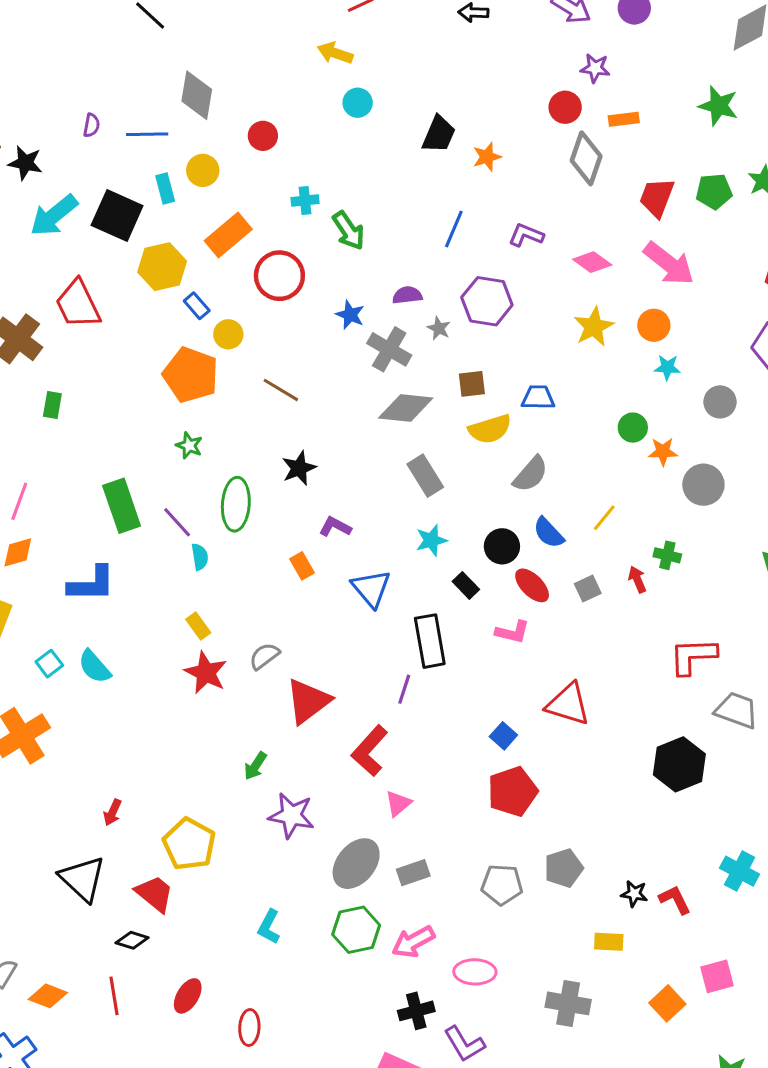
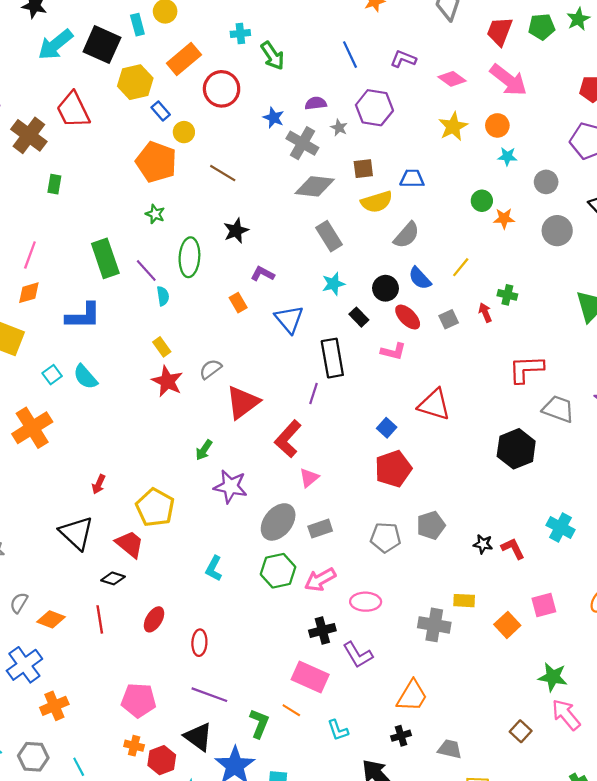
blue line: (454, 229) -> (350, 55), turned -48
gray circle: (703, 485) -> (557, 231), moved
yellow rectangle: (609, 942) -> (464, 601), moved

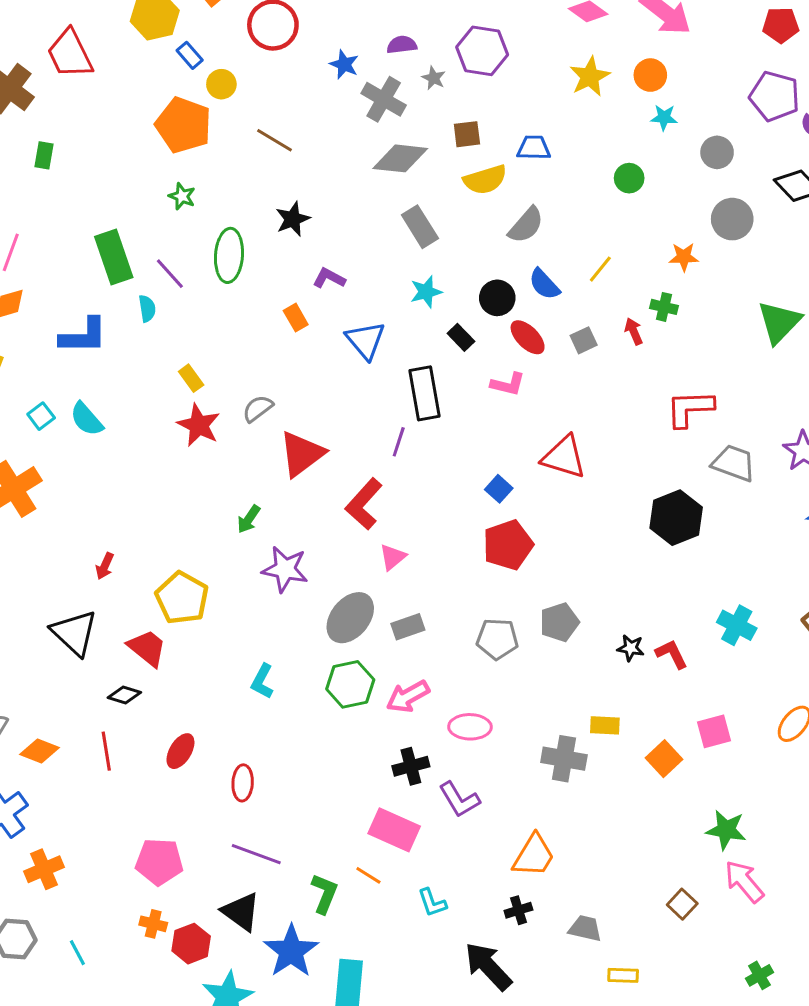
orange star: (504, 218) -> (684, 257), moved
cyan semicircle: (163, 296) -> (147, 308), moved

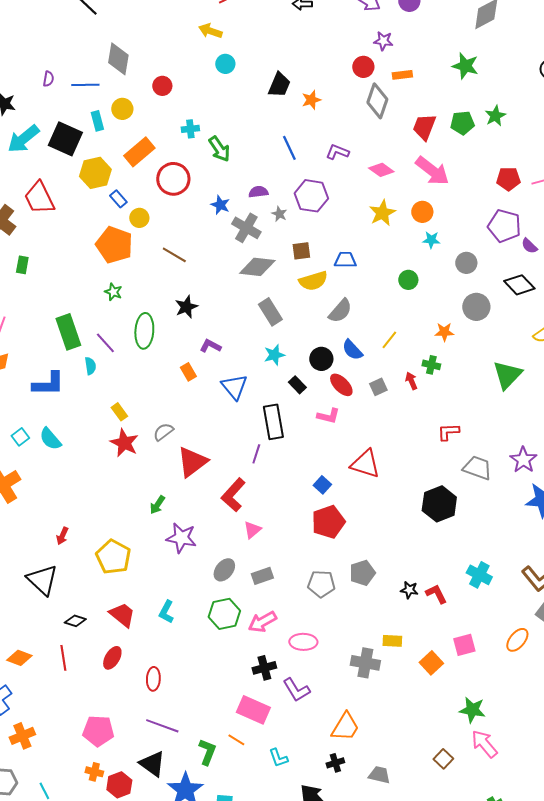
red L-shape: (690, 409) -> (448, 432), size x0.7
gray ellipse: (350, 618) -> (224, 570), size x0.7
red trapezoid: (147, 648) -> (122, 615), moved

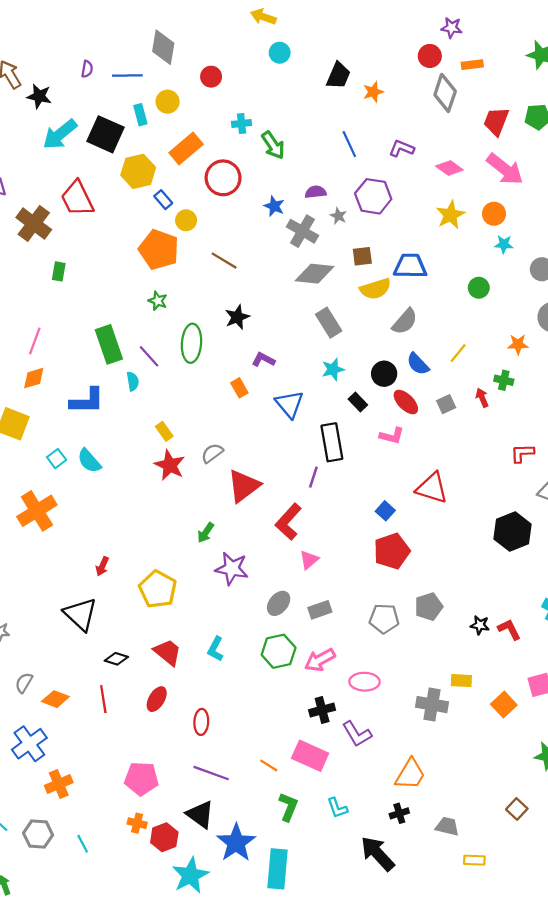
blue trapezoid: (345, 260) -> (410, 266), size x1.4
orange line: (236, 740) -> (269, 765), moved
green L-shape: (207, 752) -> (288, 807), moved

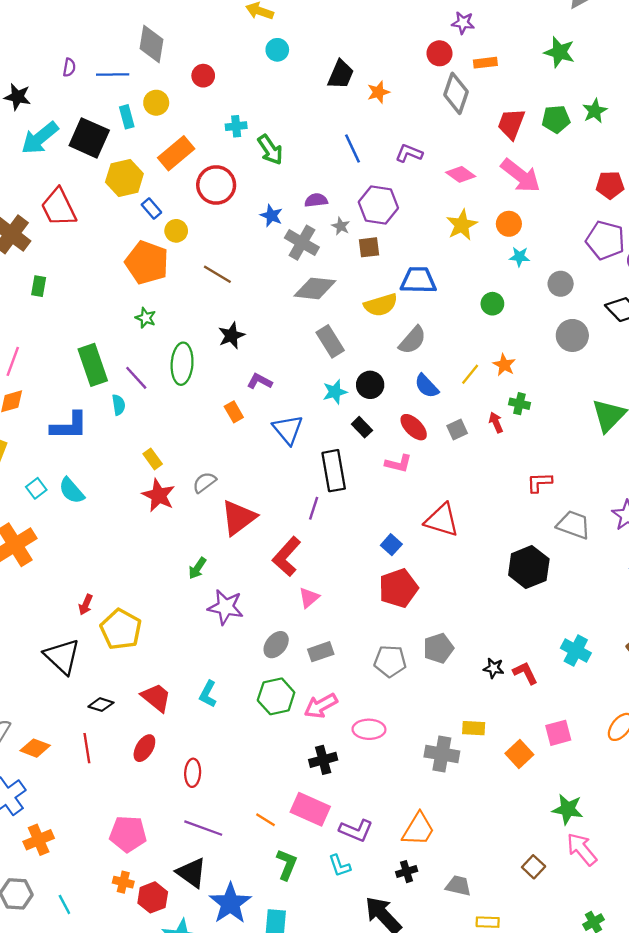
brown square: (362, 256) -> (369, 247), moved
orange star: (518, 344) -> (504, 365), moved, turned 30
black circle: (384, 374) -> (370, 385), moved
yellow pentagon: (158, 589) -> (121, 629), moved
purple L-shape: (357, 734) -> (356, 830), moved, turned -36

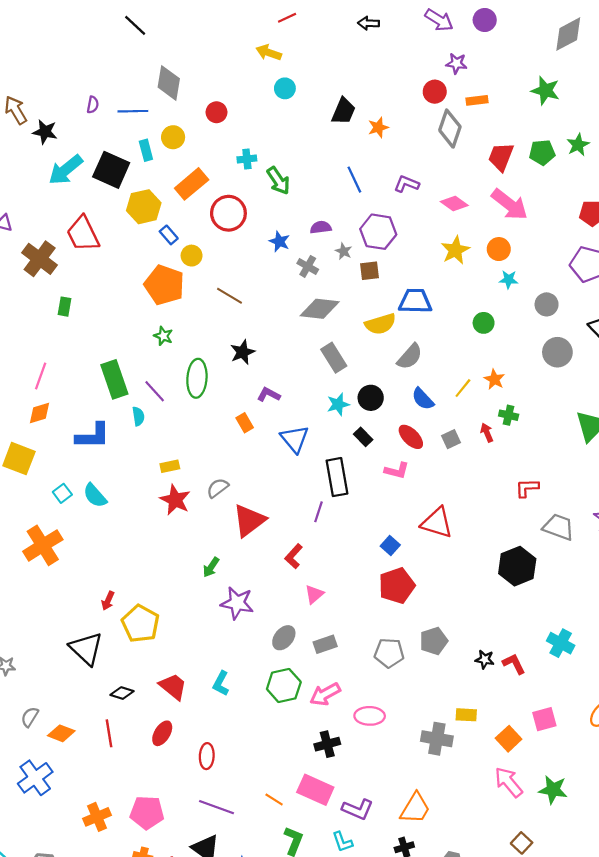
gray cross: (302, 243) -> (308, 266), size x0.7
yellow rectangle: (153, 459) -> (170, 466), turned -66
red L-shape: (287, 556) -> (294, 556), size x0.7
orange cross: (39, 840) -> (97, 817), moved
pink arrow: (582, 849) -> (509, 782), moved

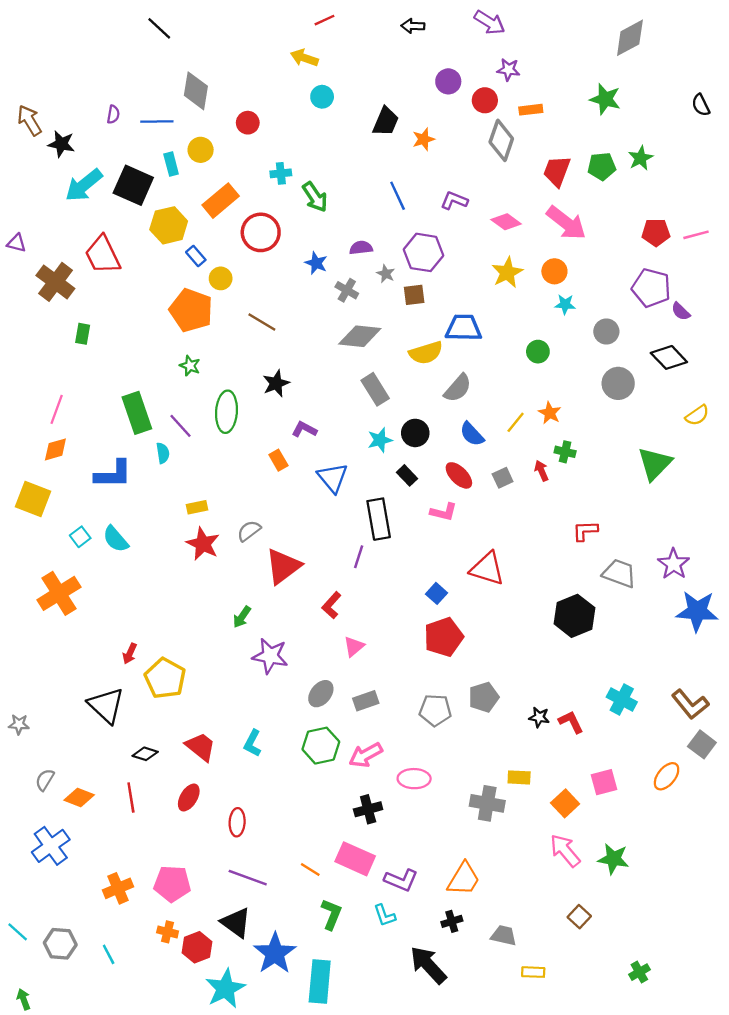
purple circle: (485, 20) -> (448, 81), moved

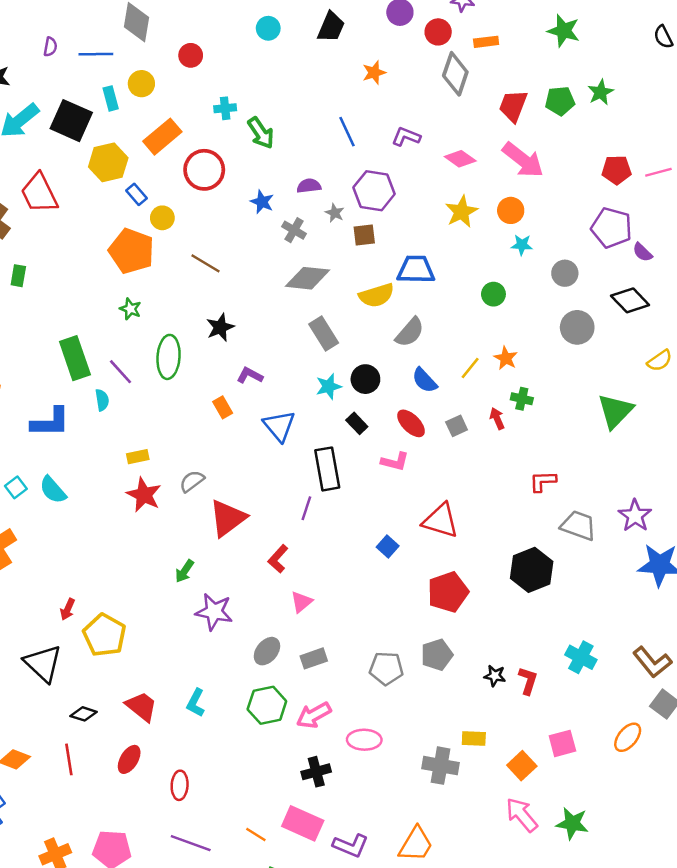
black trapezoid: (386, 122) -> (331, 27), moved
red pentagon: (444, 637) -> (448, 592), moved
red L-shape: (571, 722) -> (528, 681), turned 44

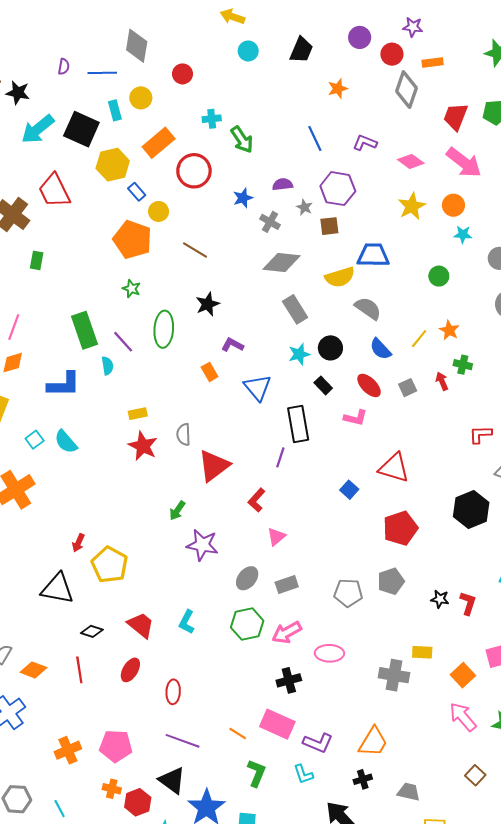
blue star: (262, 202) -> (243, 198), turned 30
gray semicircle: (410, 332) -> (368, 308), turned -96
gray semicircle: (192, 481) -> (184, 434), turned -55
black triangle: (43, 663) -> (57, 589), turned -32

